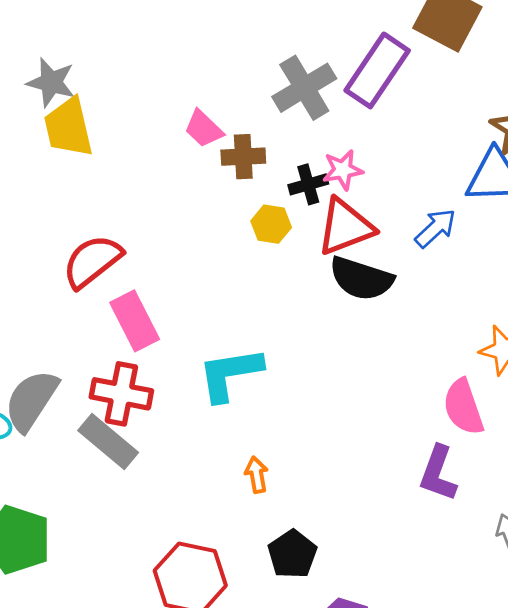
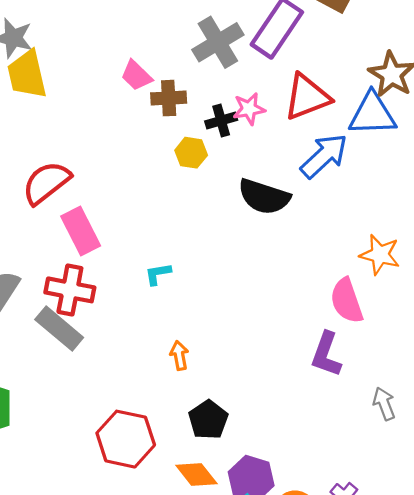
red triangle: (345, 227) -> (307, 97), moved
blue arrow: (435, 228) -> (324, 156), size x1.4
cyan L-shape: (230, 374) -> (158, 274), size x0.5

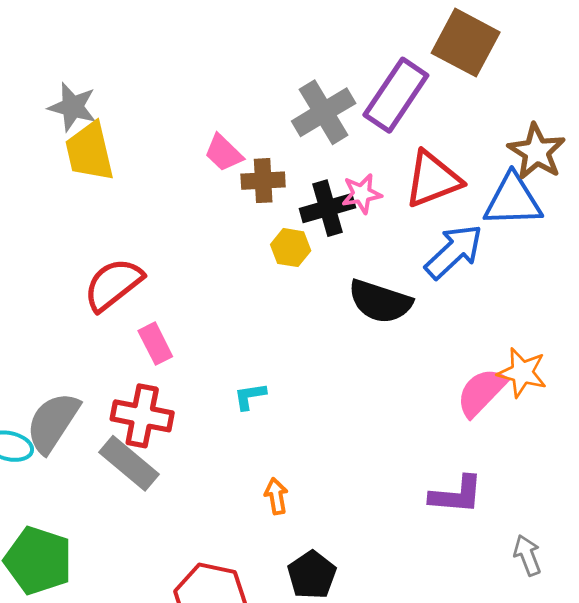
black cross: (221, 121) -> (328, 208), size x1.4
pink rectangle: (81, 231) -> (155, 344), size x0.7
pink semicircle: (347, 301) -> (481, 392), moved, turned 63
purple L-shape: (326, 354) -> (456, 495), turned -105

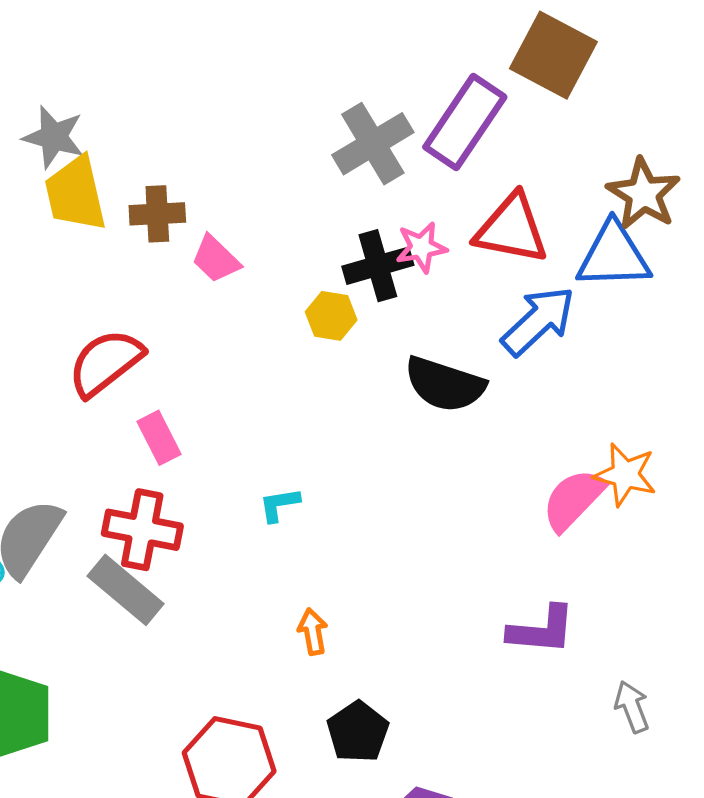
pink trapezoid: (224, 153) -> (216, 259), moved
red triangle: (433, 179) -> (512, 229), turned 32
brown cross: (263, 181) -> (157, 214), moved

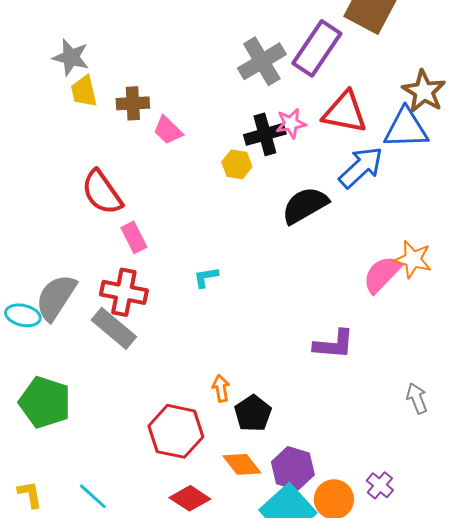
yellow trapezoid: (75, 194) -> (84, 91), size x0.7
red semicircle: (106, 363) -> (102, 192), turned -87
black semicircle: (445, 384) -> (305, 205), turned 132
purple L-shape: (542, 630) -> (334, 344), moved
orange arrow: (313, 632) -> (221, 388), moved

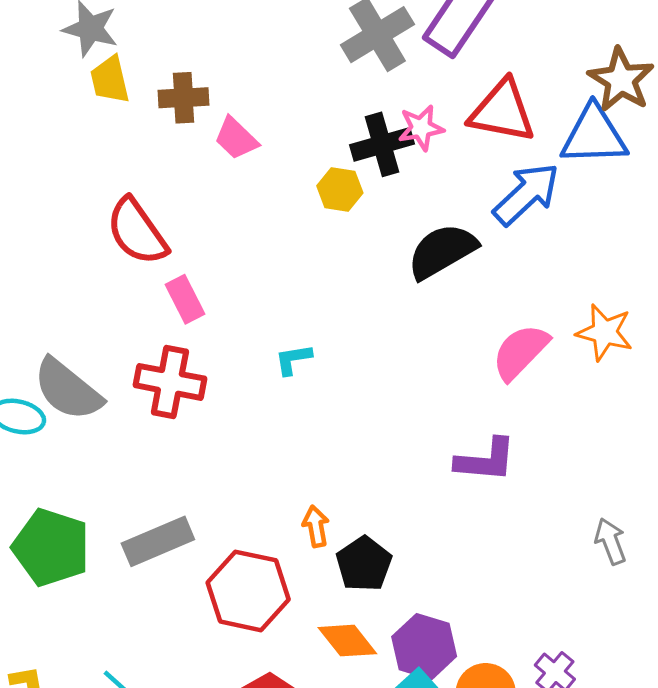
pink semicircle: (382, 274) -> (520, 352), moved
gray semicircle: (56, 297) -> (68, 389), turned -84
gray rectangle: (114, 328) -> (158, 541), moved, turned -63

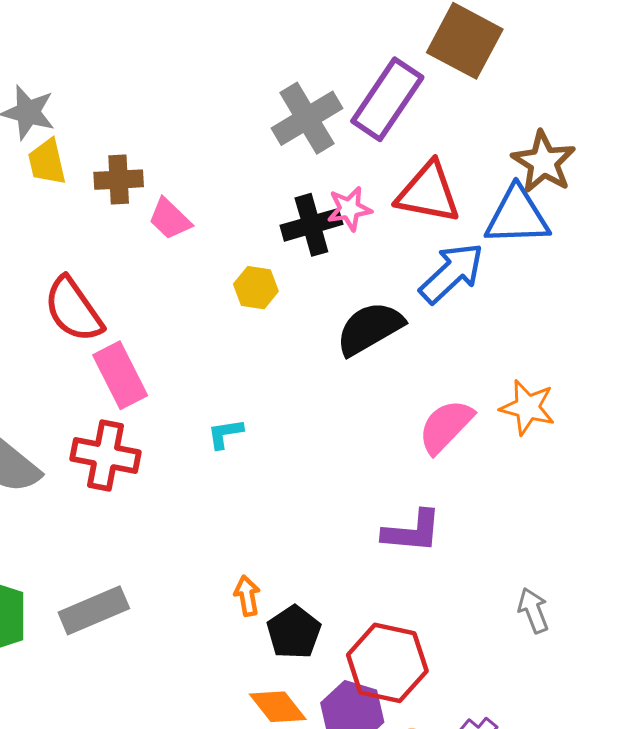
yellow hexagon: (340, 189) -> (256, 288), moved
pink rectangle: (185, 299) -> (120, 375), size x1.4
red hexagon: (248, 591) -> (387, 663), moved

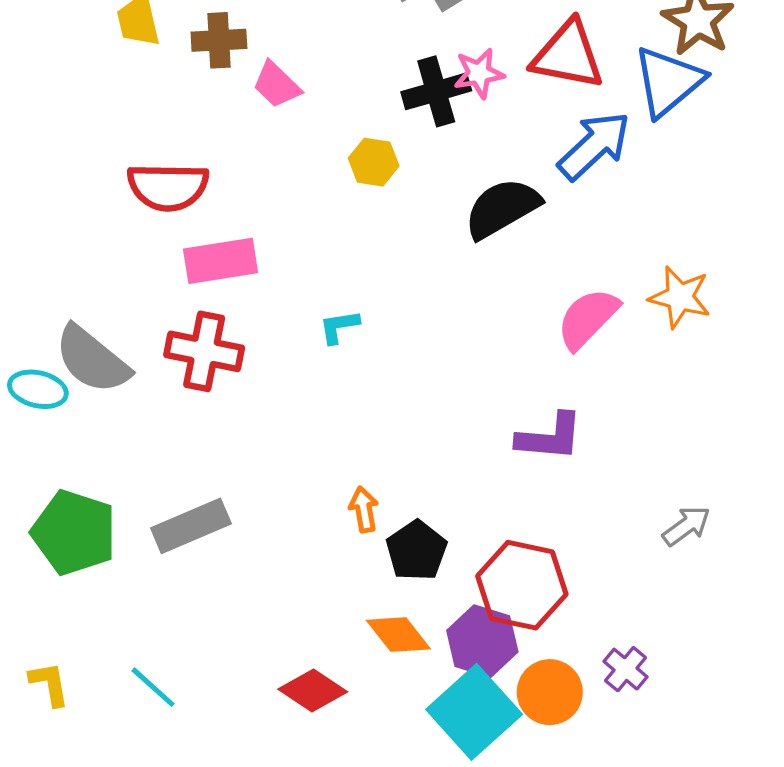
blue triangle: (517, 216) -> (668, 81), turned -38
red semicircle: (73, 310) -> (168, 187), turned -54
pink rectangle: (120, 375) -> (221, 261), turned -72
gray arrow: (533, 610) -> (686, 526), turned 75

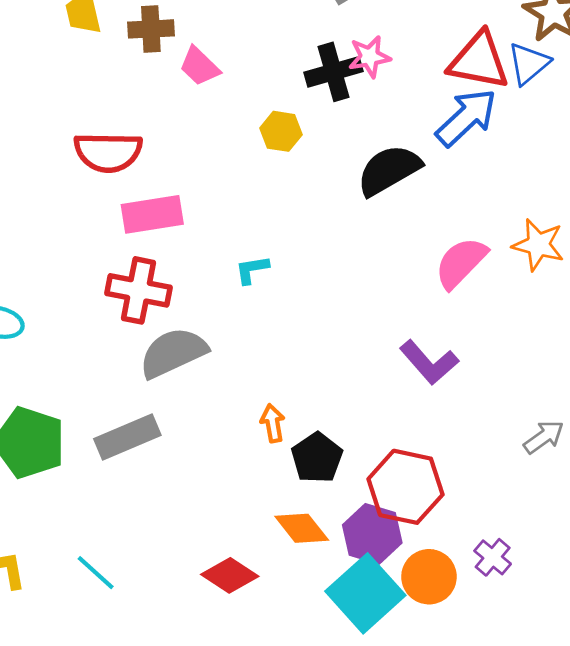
red triangle: (568, 55) -> (479, 61), moved
blue triangle: (668, 81) -> (529, 64), size x0.7
gray semicircle: (92, 360) -> (173, 353), moved, turned 116
purple L-shape: (550, 437) -> (429, 362), turned 44

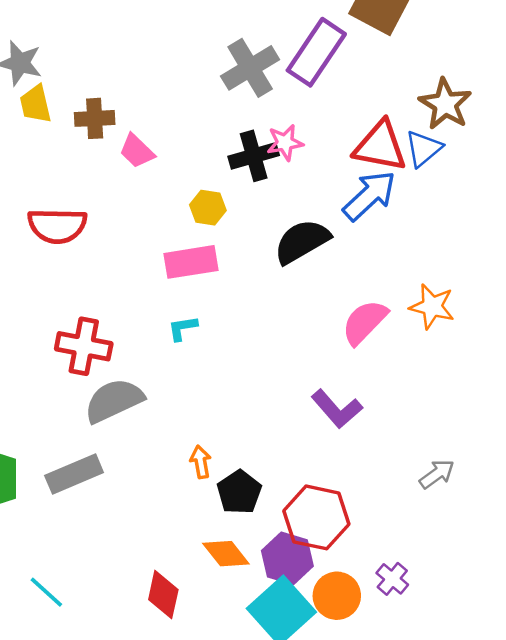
pink rectangle: (152, 214) -> (191, 262), moved
red diamond: (230, 575) -> (163, 595), turned 69

